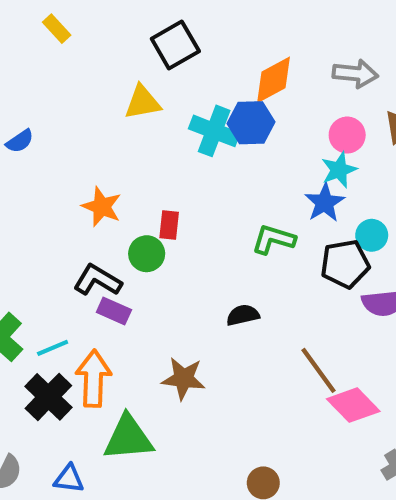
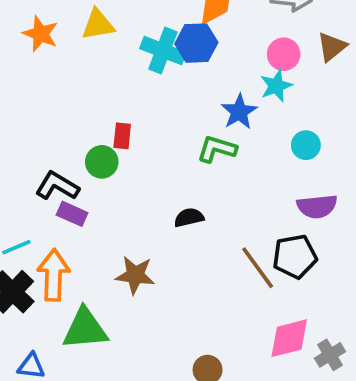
blue star: (325, 203) -> (239, 112), moved
orange star: (102, 207) -> (41, 34), moved
black pentagon: (345, 264) -> (295, 257), moved
pink diamond: (353, 405) -> (289, 338), moved, turned -60

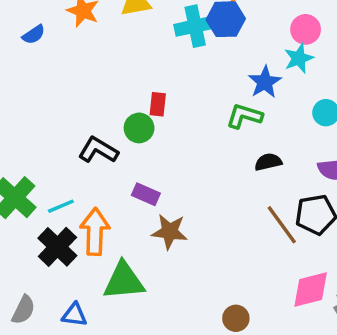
cyan cross: (163, 51) -> (195, 26), turned -33
purple rectangle: (72, 214) -> (146, 194), moved
black semicircle: (189, 218) -> (268, 162), moved

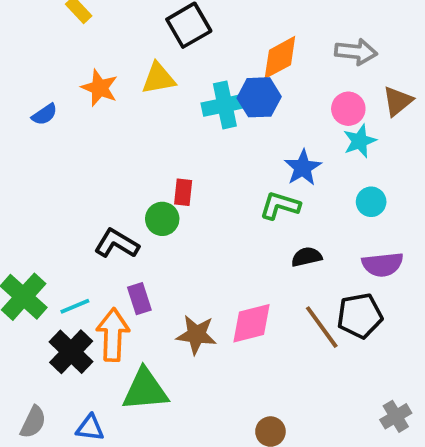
cyan star: (299, 58) -> (360, 141), moved
purple rectangle: (146, 194) -> (139, 299), moved, turned 48
pink diamond: (311, 289) -> (251, 323), moved

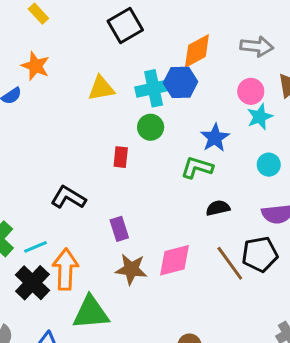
yellow triangle: (158, 78) -> (101, 88), moved
orange star: (100, 88) -> (35, 66), moved
green circle: (162, 219) -> (151, 127), moved
purple rectangle: (139, 299) -> (119, 229), moved

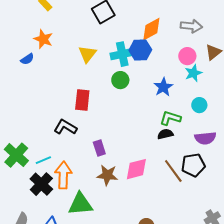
yellow triangle: (101, 88) -> (87, 54), turned -42
red rectangle: (121, 157) -> (82, 100), moved, size x1.5
green L-shape: (197, 168) -> (170, 118), moved

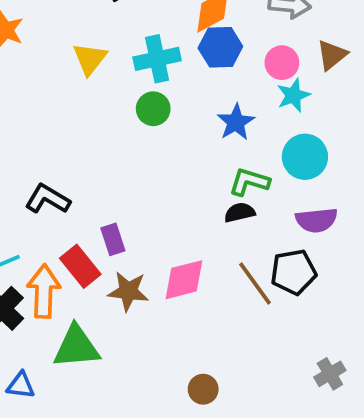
blue hexagon: (140, 50) -> (220, 47), moved
red rectangle: (82, 100) -> (80, 266), moved, turned -45
cyan circle: (199, 105) -> (305, 157), size x1.5

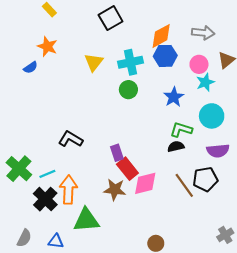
purple rectangle: (113, 239) -> (117, 153), moved
red rectangle: (80, 266) -> (127, 169), moved

